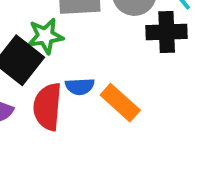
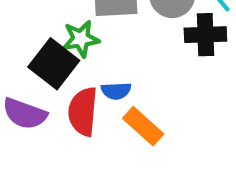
orange rectangle: (120, 103) -> (143, 126), moved

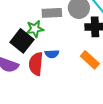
orange rectangle: (143, 126) -> (90, 60), moved

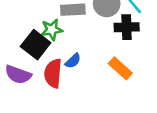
blue semicircle: (52, 54) -> (73, 61), turned -40

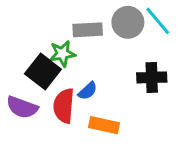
black cross: (127, 27) -> (152, 77), moved
orange rectangle: (120, 68) -> (104, 125), moved, turned -30

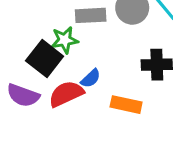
red semicircle: (64, 106) -> (66, 94), turned 60
orange rectangle: (104, 125) -> (126, 105), moved

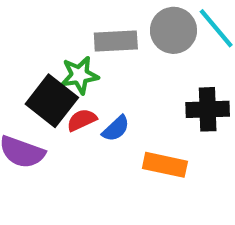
red semicircle: (66, 94) -> (82, 120), moved, size x0.6

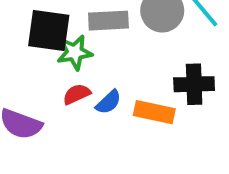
black square: (52, 101) -> (49, 30), moved, turned -30
orange rectangle: (165, 165) -> (154, 112), moved

